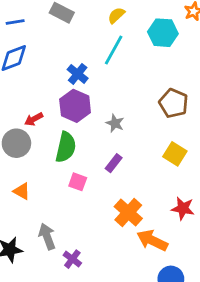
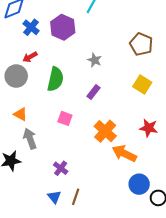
blue cross: (78, 74) -> (31, 27), moved
purple hexagon: (75, 106) -> (63, 27), moved
pink square: (78, 182) -> (65, 118), moved
gray arrow: (47, 236) -> (30, 139), moved

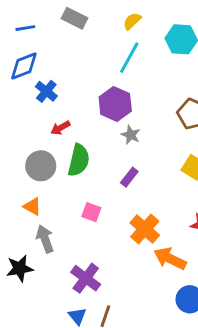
purple hexagon: (63, 27) -> (115, 104), moved
red arrow: (30, 57) -> (60, 128), moved
gray circle: (16, 76) -> (41, 166), moved
purple cross: (61, 168) -> (86, 278), size x1.5

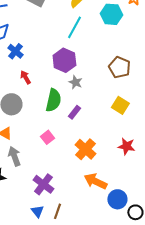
red arrow: (60, 128) -> (25, 77), turned 88
green semicircle: (79, 160) -> (53, 100), moved
pink square: (91, 212) -> (47, 137), turned 32
orange arrow: (170, 259) -> (95, 181), moved

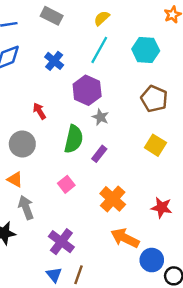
cyan hexagon: (111, 14) -> (146, 50), moved
blue cross: (15, 51) -> (54, 61), moved
red star: (126, 146) -> (162, 208), moved

